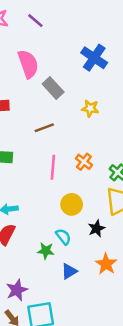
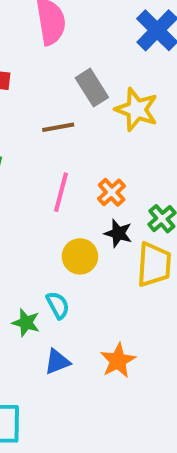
gray rectangle: (53, 88) -> (92, 88), moved
yellow star: (90, 108) -> (137, 109), size x1.5
black star: (96, 228) -> (118, 233), moved, turned 30

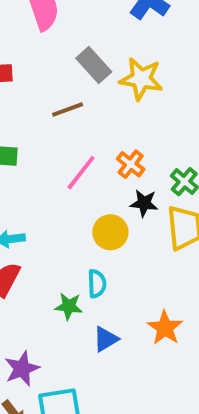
pink line: (61, 192) -> (81, 173), turned 33
cyan semicircle: (58, 305) -> (97, 284), turned 36

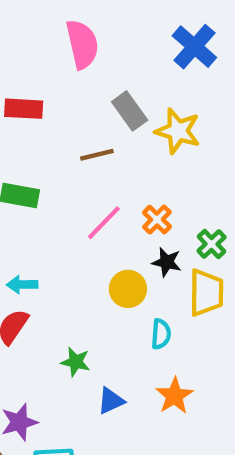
cyan semicircle: (97, 284) -> (161, 334), moved

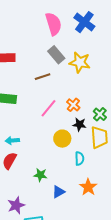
pink semicircle: (82, 44) -> (53, 24), moved

